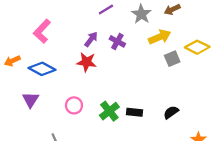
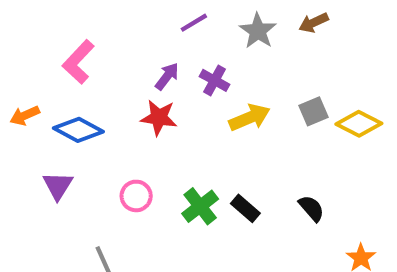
yellow arrow: (160, 37) -> (250, 118), moved
yellow diamond: (197, 47) -> (359, 124), moved
black rectangle: (134, 112) -> (245, 208), turned 35
black semicircle: (171, 112) -> (311, 208), turned 84

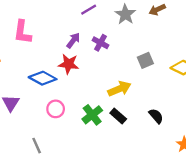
pink L-shape: (78, 62) -> (22, 32), turned -35
gray square: (314, 111) -> (145, 60), moved
yellow arrow: (250, 118) -> (119, 89), moved
blue diamond: (78, 130) -> (43, 78), moved

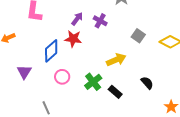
gray square: (145, 60) -> (138, 36), turned -32
blue diamond: (43, 78) -> (51, 51), turned -70
black rectangle: (118, 116) -> (115, 92), moved

